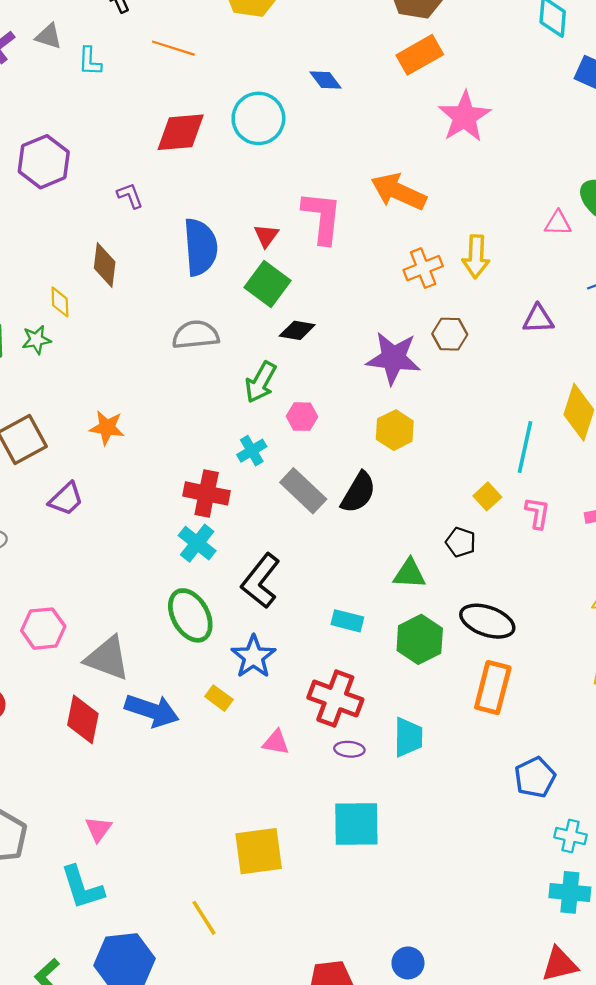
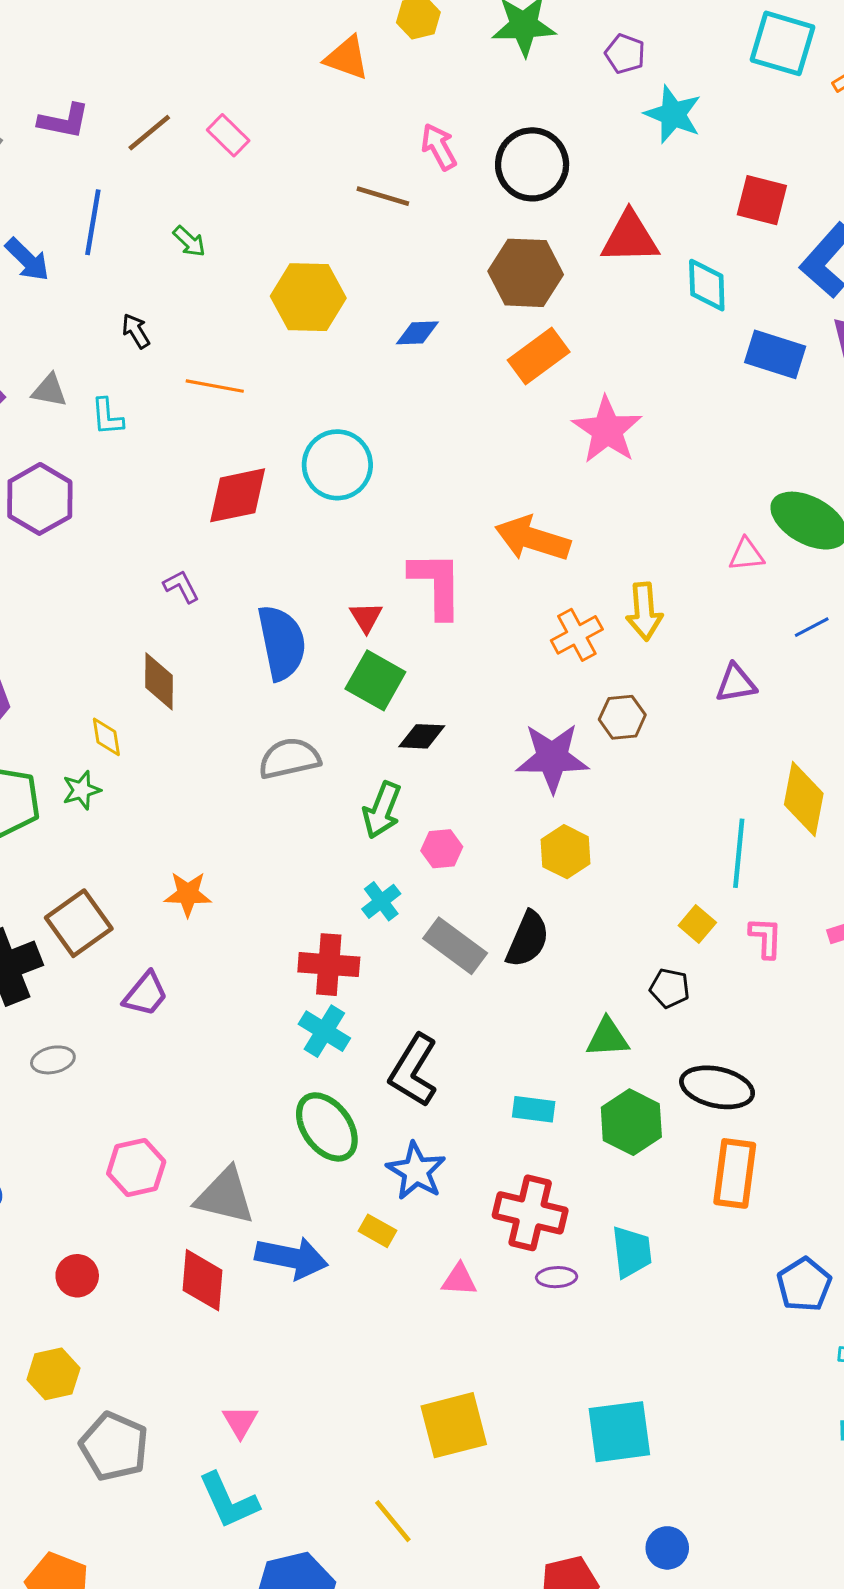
blue diamond: (326, 80) -> (417, 333), moved, turned -48
purple hexagon: (44, 162) -> (40, 499), moved
cyan square: (356, 824) -> (619, 1432), moved

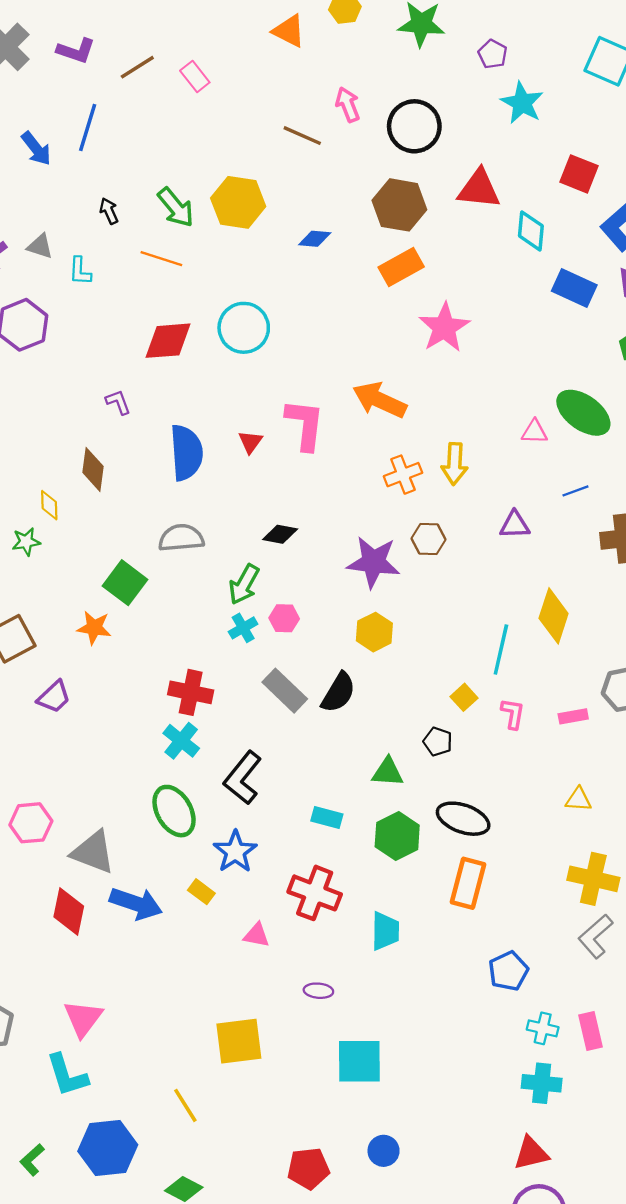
green arrow: (189, 241) -> (176, 207), moved, size x1.6
green square: (375, 680) -> (125, 583), moved
cyan cross: (381, 901) -> (243, 628), moved
purple ellipse: (557, 1277) -> (318, 991), moved
pink triangle: (240, 1421) -> (83, 1018), size x1.5

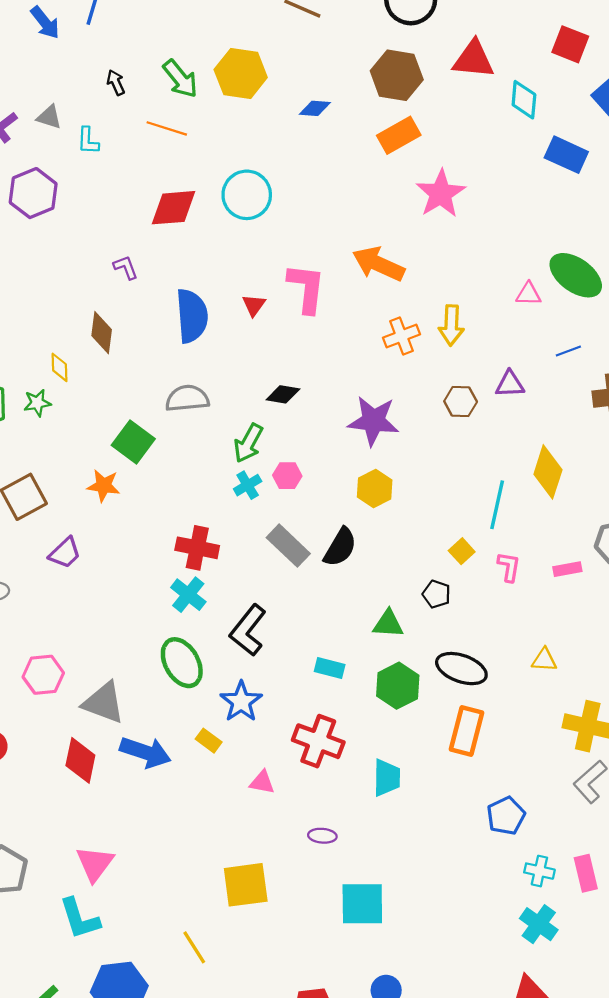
brown hexagon: (428, 539) -> (461, 402), moved
yellow triangle: (578, 799) -> (544, 660), moved
cyan cross: (542, 1083) -> (539, 924), turned 30

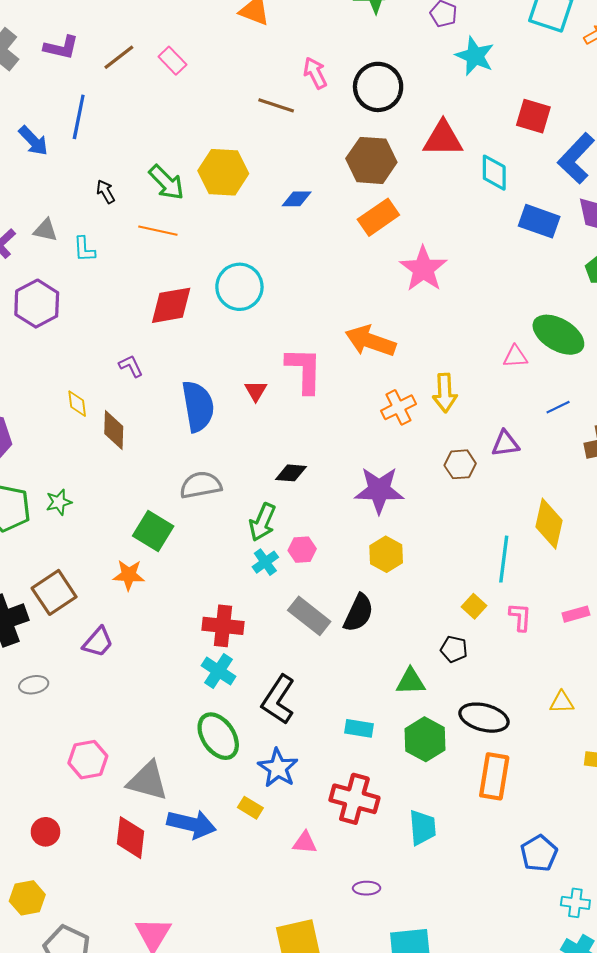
yellow diamond: (60, 367) -> (77, 404), moved

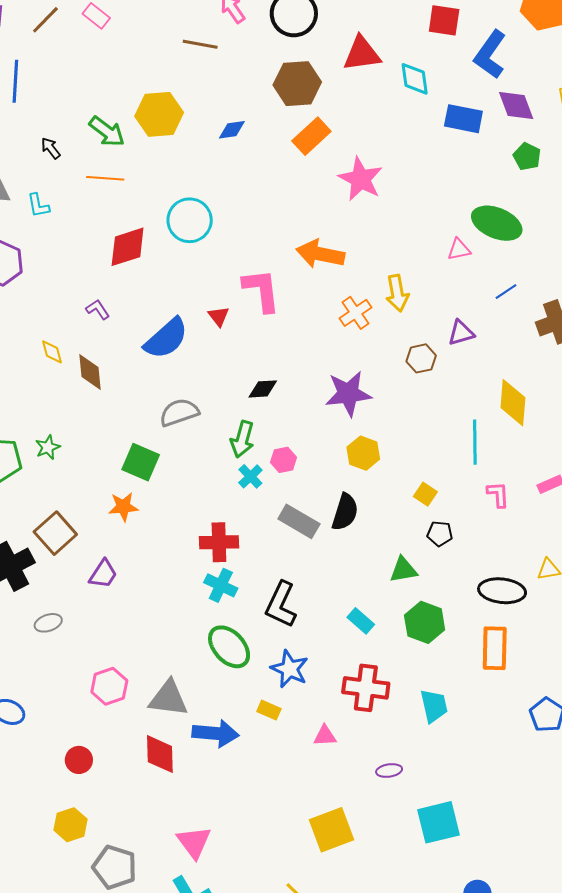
blue semicircle: (198, 406) -> (166, 338), turned 66
yellow square: (474, 606) -> (425, 494), moved
black ellipse: (484, 718) -> (502, 591), moved
cyan rectangle: (359, 728) -> (361, 621), turned 40

